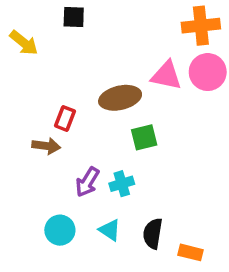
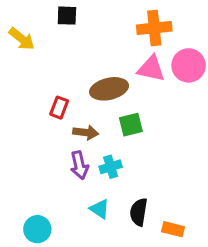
orange cross: (201, 26) -> (154, 28), moved
brown arrow: (46, 146) -> (86, 132), moved
purple arrow: (87, 182) -> (79, 165), turned -44
cyan circle: (60, 230) -> (37, 229), moved

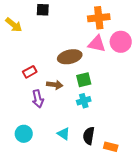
red rectangle: (59, 108) -> (30, 72), moved, turned 40
purple arrow: (79, 165) -> (38, 99), moved
cyan cross: (111, 167) -> (84, 101), moved
cyan circle: (37, 229) -> (24, 134), moved

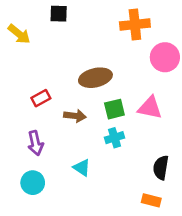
pink triangle: (97, 44) -> (150, 108), moved
purple arrow: (38, 99) -> (35, 143), moved
cyan triangle: (64, 134) -> (82, 168), moved
black semicircle: (89, 136) -> (161, 168), moved

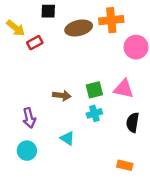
brown ellipse: (95, 78) -> (79, 28), moved
red rectangle: (41, 98) -> (35, 43), moved
black semicircle: (161, 168) -> (133, 122), moved

